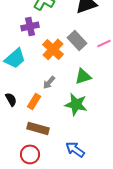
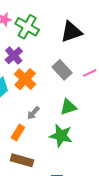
purple cross: (30, 26) -> (14, 55), turned -30
orange cross: (53, 49) -> (25, 79), moved

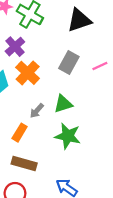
gray rectangle: (62, 70) -> (69, 63), turned 72
green triangle: (68, 107) -> (63, 104), moved

